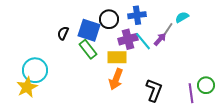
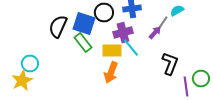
black semicircle: (63, 33) -> (58, 26), size x1.6
cyan line: (143, 41) -> (131, 48), moved
cyan circle: (35, 70) -> (30, 64), size x0.7
black L-shape: (154, 90) -> (170, 64), moved

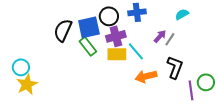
gray line: (163, 22) -> (170, 39), moved
blue square: (84, 24) -> (89, 27), turned -30
purple cross: (123, 32) -> (116, 36), moved
cyan circle: (30, 64) -> (21, 67), moved
orange arrow: (111, 72) -> (146, 76), moved, turned 55

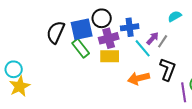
blue cross: (137, 12) -> (130, 27), moved
cyan line: (136, 51) -> (143, 48), moved

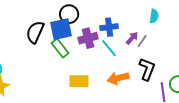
cyan semicircle: (175, 16) -> (154, 16), turned 128
black circle: (102, 18) -> (69, 14), moved
cyan line: (143, 48) -> (109, 48), moved
yellow rectangle: (110, 56) -> (79, 81), moved

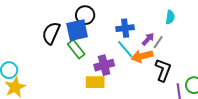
purple cross: (88, 38) -> (104, 65), moved
orange arrow: (118, 78) -> (142, 56), moved

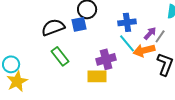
blue square: (77, 30) -> (79, 24), size x0.7
black semicircle: (51, 33) -> (53, 27), turned 45
green rectangle: (76, 49) -> (60, 56), moved

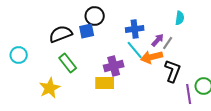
cyan circle: (11, 64) -> (19, 55), moved
yellow star: (17, 81) -> (50, 88), moved

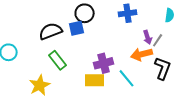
blue cross: (135, 29) -> (128, 13), moved
purple arrow: (158, 40) -> (148, 37), turned 120
cyan line: (135, 50) -> (127, 78), moved

